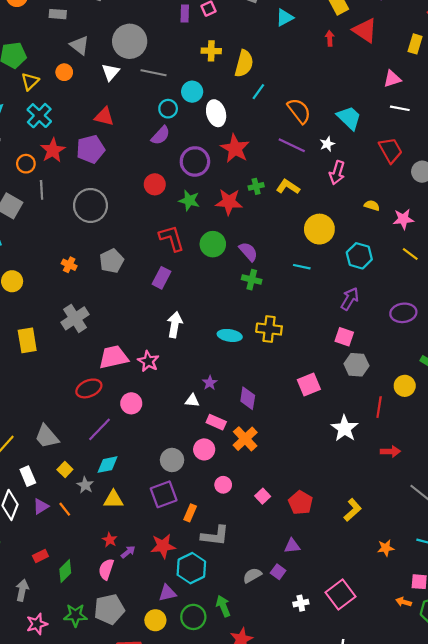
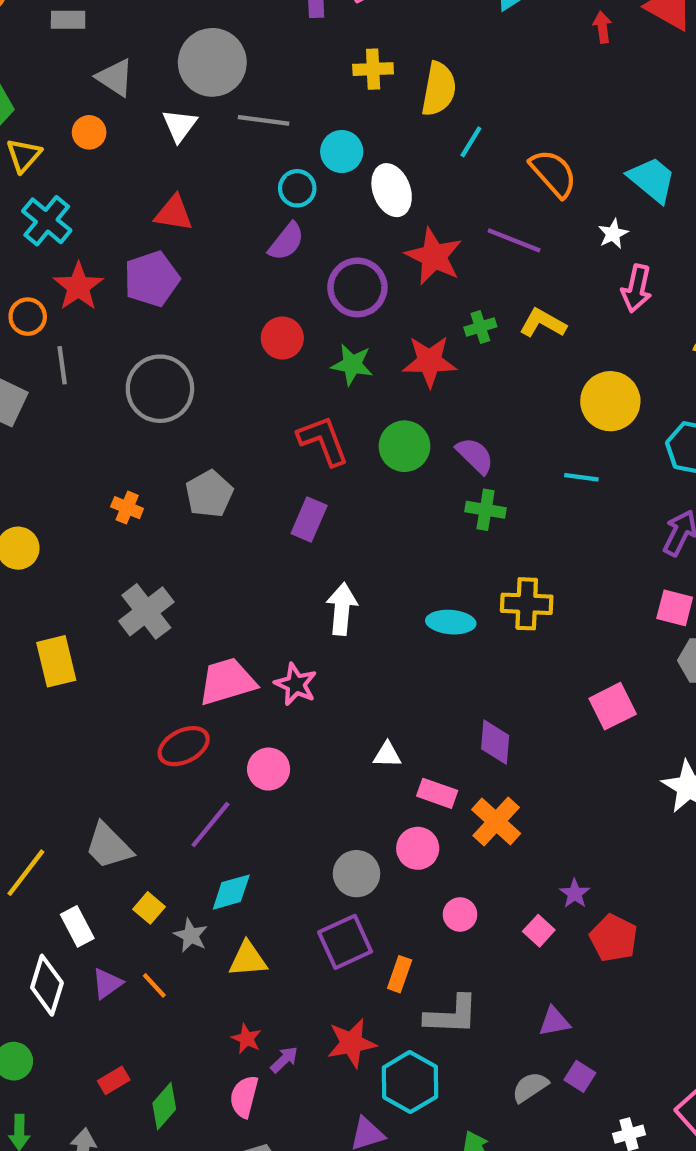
purple line: (292, 145) -> (514, 240), moved
purple star: (210, 383) -> (575, 894), moved
purple triangle: (292, 546) -> (554, 1022), moved

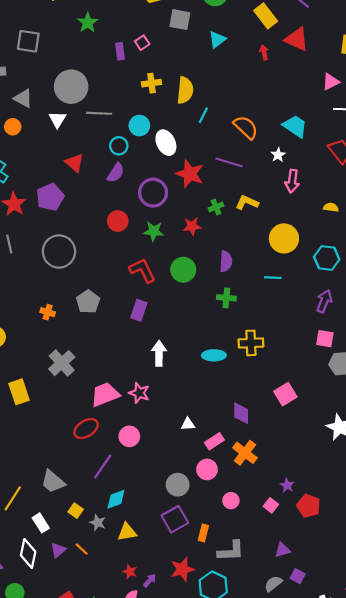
red triangle: (174, 213) -> (74, 163), moved, turned 36
red star: (430, 361) -> (192, 226), size x0.7
purple semicircle: (475, 456) -> (226, 261), moved, turned 54
pink square: (613, 706) -> (285, 394), moved
pink rectangle: (437, 793) -> (214, 441), turned -48

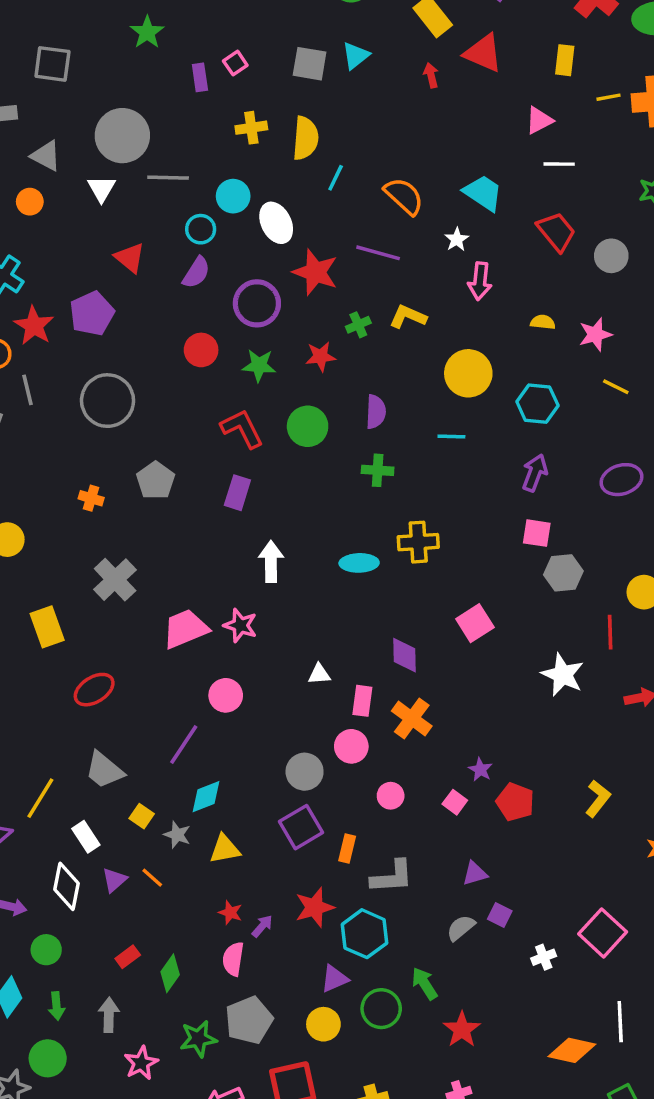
gray square: (180, 20) -> (310, 64), moved
red ellipse: (86, 429) -> (94, 690), moved
pink rectangle: (214, 441) -> (362, 701), turned -48

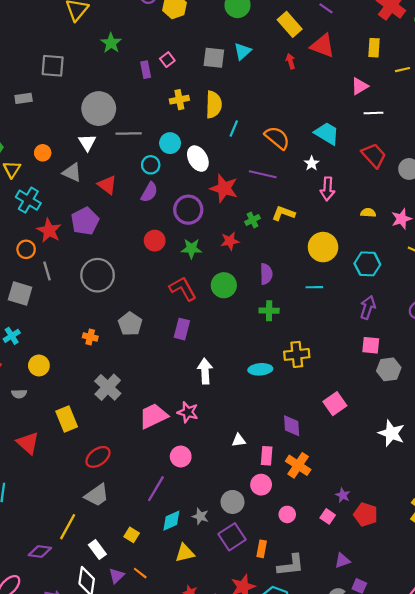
gray triangle: (46, 156) -> (72, 172), moved
gray trapezoid: (104, 770) -> (97, 495), moved, turned -72
gray star: (177, 835) -> (200, 516), moved

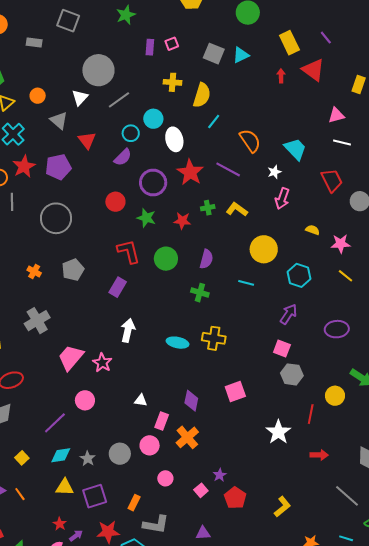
gray line: (129, 134) -> (119, 100), turned -50
pink trapezoid: (153, 416) -> (71, 357), turned -40
purple square: (232, 537) -> (95, 496), moved

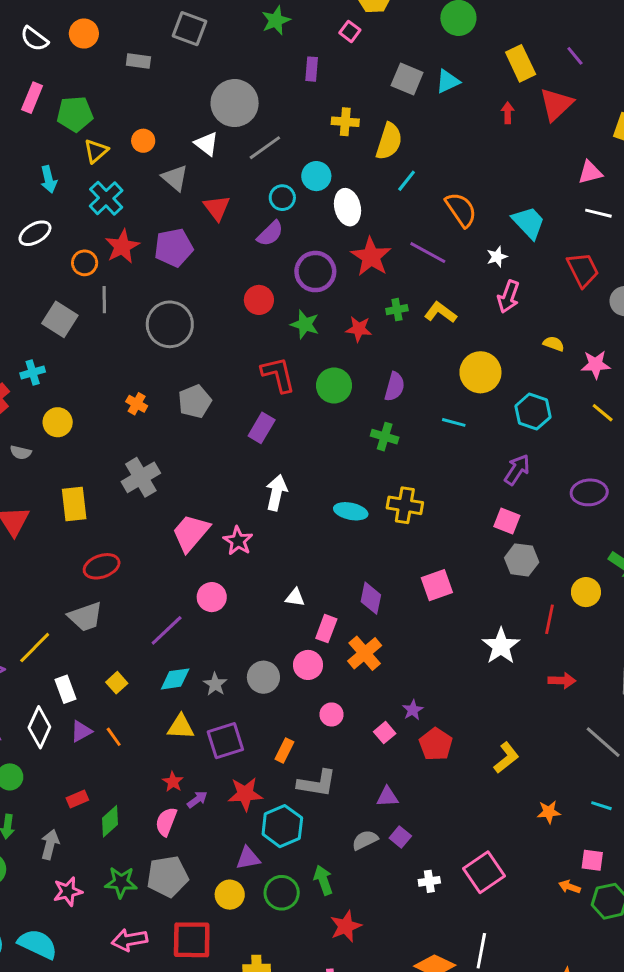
pink square: (172, 44) -> (350, 31), moved, turned -32
red triangle: (313, 70) -> (556, 104), turned 40
white triangle: (80, 98) -> (206, 144), turned -36

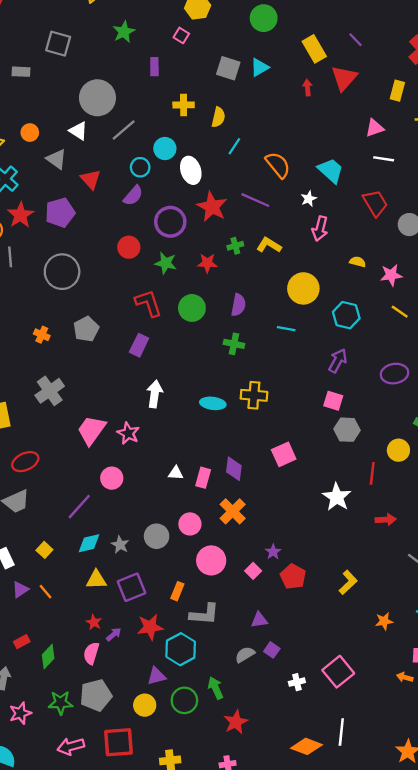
yellow semicircle: (389, 141) -> (218, 117), size x0.7
pink rectangle: (326, 629) -> (203, 478), moved
pink circle: (332, 714) -> (211, 560), size x1.6

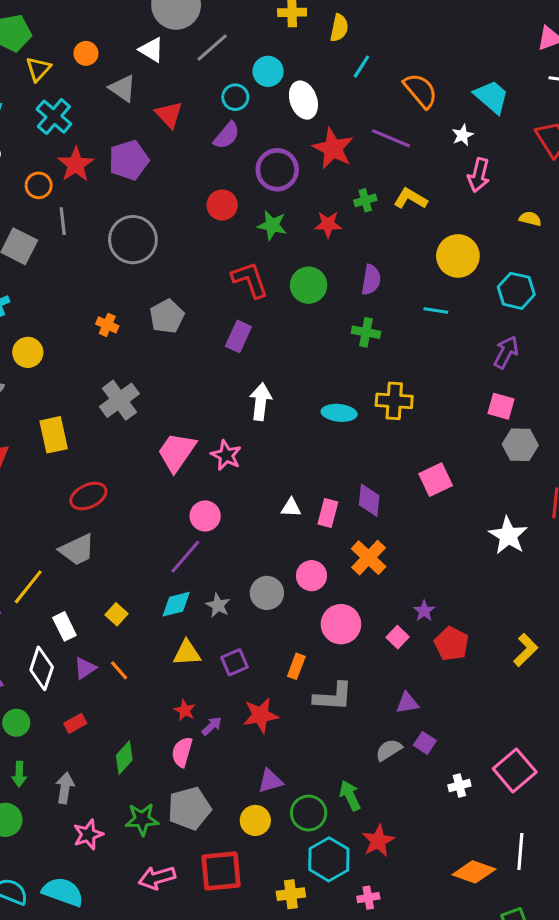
purple line: (79, 507) -> (185, 557), moved
purple square: (131, 587) -> (234, 662), size x0.7
red rectangle: (22, 642) -> (75, 723), moved
cyan hexagon: (181, 649) -> (329, 859), moved

